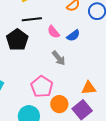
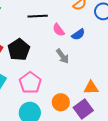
black pentagon: (17, 40) -> (19, 50), moved
pink pentagon: (42, 87) -> (30, 83), moved

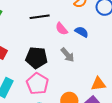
blue semicircle: (78, 34) -> (82, 32), turned -112
black pentagon: (19, 50) -> (36, 58), moved, turned -30

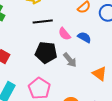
black pentagon: (36, 58) -> (46, 53), moved
orange triangle: (98, 84) -> (100, 74), moved, turned 42

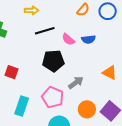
blue semicircle: (84, 37) -> (89, 39), turned 152
gray arrow: (70, 60) -> (76, 83), moved, turned -77

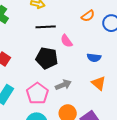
blue semicircle: (89, 39) -> (94, 58), moved

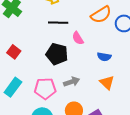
orange semicircle: (88, 16) -> (101, 15), size x1.5
pink pentagon: (37, 93) -> (45, 89), turned 30

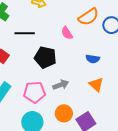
black line: (58, 23) -> (25, 33), moved
pink semicircle: (78, 38) -> (67, 33), moved

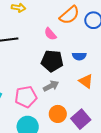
black pentagon: (45, 57) -> (52, 61), moved

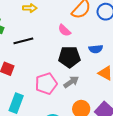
pink pentagon: (26, 97) -> (46, 84), moved

